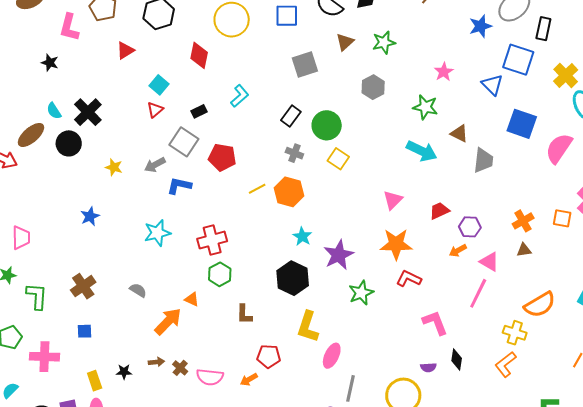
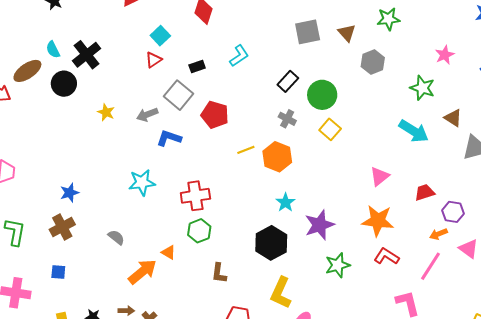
brown triangle: (345, 42) -> (347, 33), moved, turned -36
blue star: (90, 216) -> (69, 193), moved
pink line: (478, 293) -> (431, 266), moved

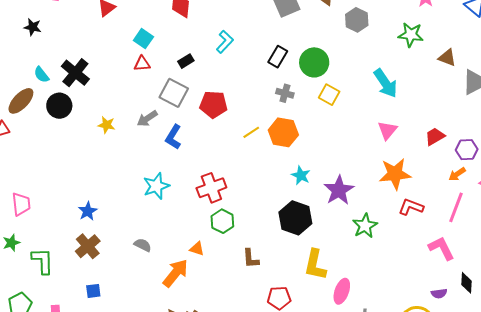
red triangle: (154, 60) -> (142, 64), turned 42
cyan arrow: (414, 131) -> (386, 83), moved, turned 36
blue L-shape: (169, 138) -> (173, 137), turned -65

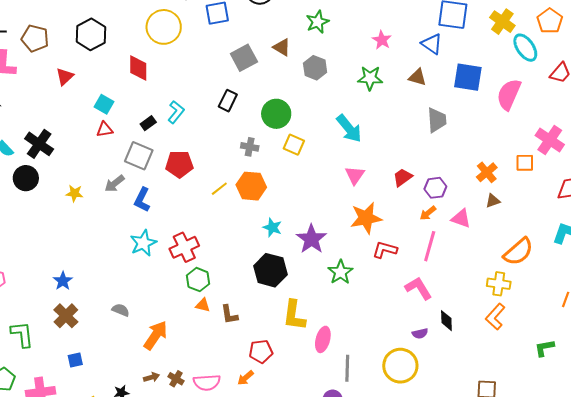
cyan L-shape: (225, 42) -> (176, 112), moved
black rectangle: (278, 57) -> (228, 101), moved
brown triangle: (447, 58) -> (417, 77), moved
cyan star: (156, 186) -> (143, 243), moved
orange triangle: (197, 249) -> (203, 305), moved

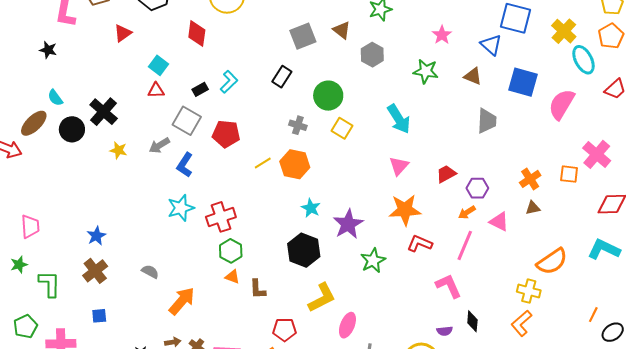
black cross: (39, 144) -> (104, 112), moved
yellow L-shape: (294, 315) -> (322, 298), turned -132

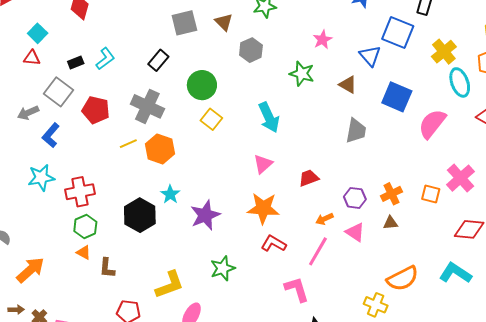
gray cross: (298, 125) -> (147, 106), moved, size x1.8
purple hexagon: (477, 188) -> (355, 198), moved
black hexagon: (304, 250) -> (140, 215), moved
green star: (373, 261) -> (223, 268), moved

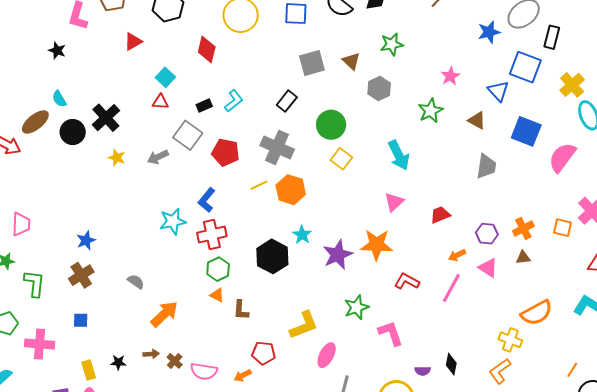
green star: (302, 74) -> (431, 111), turned 30
blue L-shape: (51, 135) -> (207, 200), moved
orange star: (263, 208) -> (377, 245), moved
pink L-shape: (297, 289) -> (391, 333), moved

